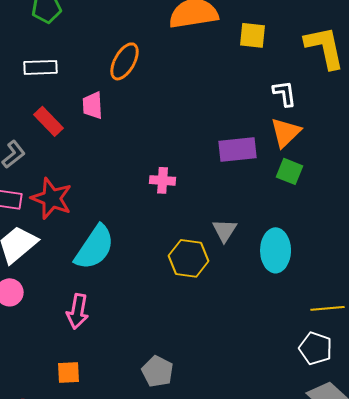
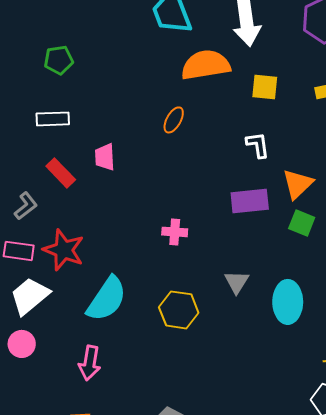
orange ellipse: (125, 61) -> (174, 120), moved, size x0.7
white L-shape: (285, 93) -> (258, 145), moved
yellow hexagon: (189, 258) -> (179, 310), moved

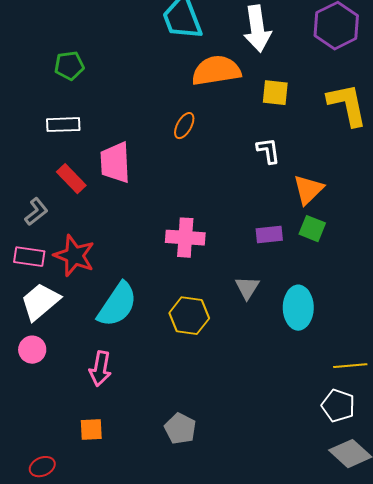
pink trapezoid: (105, 157) -> (115, 163), size x1.5
purple rectangle: (250, 201) -> (269, 235), moved, size x0.7
pink cross: (175, 232) -> (185, 238), size x1.5

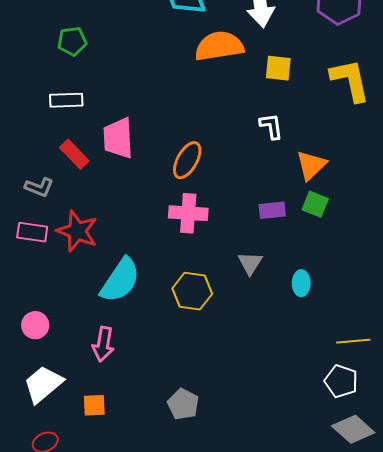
orange ellipse: (184, 126) -> (187, 160), moved, size x1.4
gray L-shape: (36, 212) -> (39, 187), turned 60
white trapezoid: (40, 302) -> (43, 384), moved
cyan ellipse: (298, 308) -> (301, 283), size x0.6

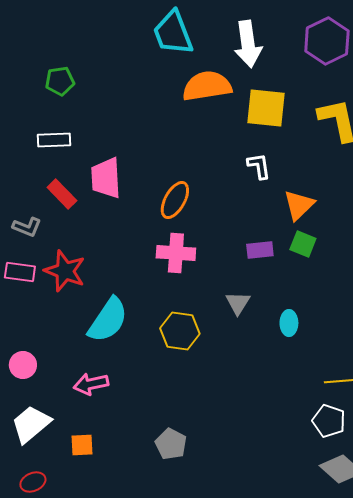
yellow square: (278, 68) -> (266, 108), size x1.5
pink arrow: (103, 344) -> (91, 384), turned 68

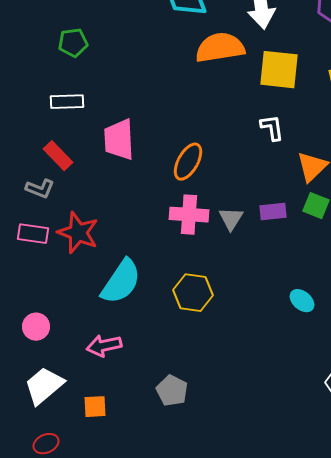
red rectangle: (62, 194) -> (58, 156), moved
gray triangle: (238, 303) -> (231, 219), moved
cyan ellipse: (289, 323) -> (302, 301), moved, turned -50
gray pentagon: (171, 444) -> (172, 391), moved

